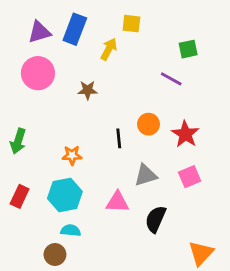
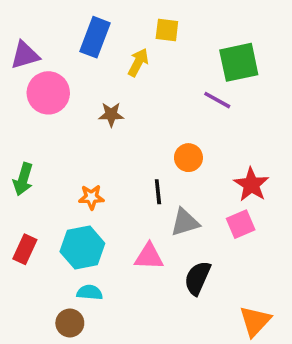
purple triangle: (39, 32) -> (25, 55), moved
green square: (188, 49) -> (239, 62), size x1.6
red star: (185, 134) -> (251, 185), moved
black line: (119, 138) -> (158, 192), moved

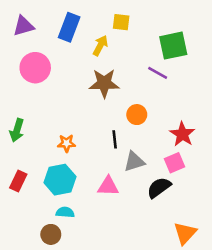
purple triangle: (25, 55) -> (23, 26), moved
brown star: (111, 114) -> (104, 83), moved, size x1.6
black semicircle: (197, 278) -> (159, 188), moved, turned 30

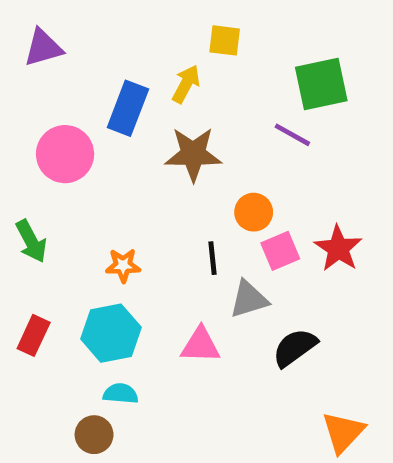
blue rectangle: (69, 27) -> (128, 108), moved
pink circle: (35, 68) -> (65, 154), moved
green arrow: (17, 130) -> (31, 241), turned -45
pink square: (175, 163) -> (280, 251), moved

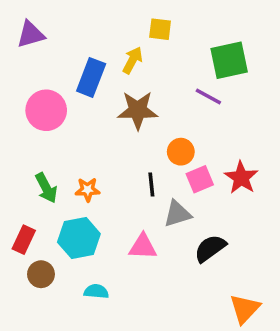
green arrow: (31, 241) -> (46, 188), moved
cyan semicircle: (121, 394) -> (96, 291), moved
brown circle: (94, 435) -> (41, 274), moved

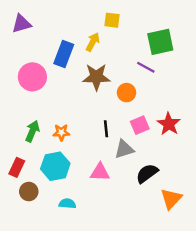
orange circle: (181, 152) -> (127, 93), moved
green arrow: (46, 188) -> (32, 131), turned -130
orange triangle: (245, 309) -> (171, 199), moved

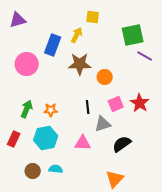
purple line: (146, 67) -> (145, 56), moved
brown circle: (29, 192) -> (33, 171), moved
orange triangle: (171, 199) -> (115, 179), moved

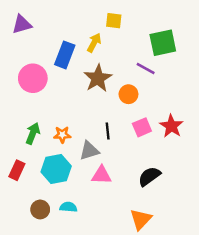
purple line: (145, 56) -> (146, 68), moved
brown star: (80, 64) -> (98, 78), turned -30
gray triangle: (103, 124) -> (89, 151), moved

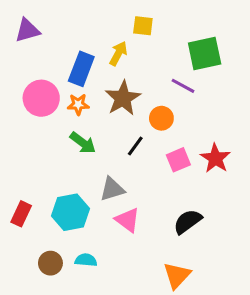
black line: (108, 131) -> (135, 146), moved, turned 42
green arrow: (33, 133) -> (83, 143), moved, turned 105
orange star: (62, 135) -> (78, 104), moved
pink triangle: (101, 175) -> (128, 220), turned 35

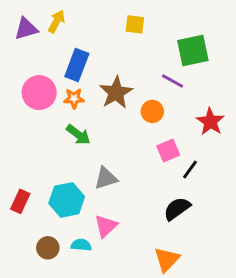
yellow arrow: (118, 53) -> (57, 21), moved
black line: (135, 146) -> (190, 169), moved
red star: (215, 158) -> (210, 122), moved
pink triangle: (128, 220) -> (106, 226), moved, turned 40

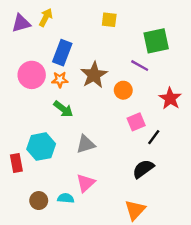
cyan hexagon: (67, 200) -> (41, 147), moved
red rectangle: (20, 201) -> (16, 163), turned -36

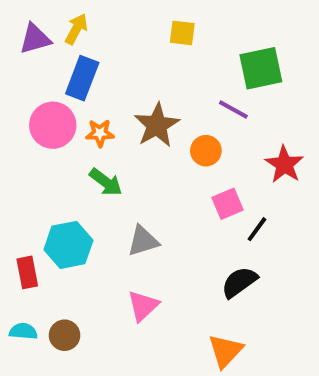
blue rectangle: (62, 53) -> (82, 78), moved
cyan semicircle: (66, 198) -> (23, 331), moved

